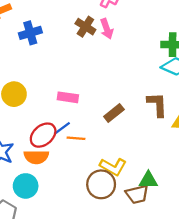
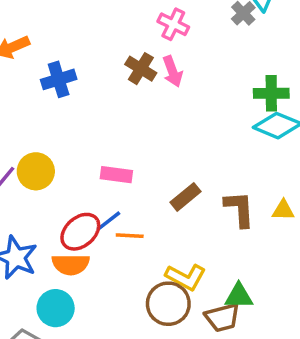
brown L-shape: (157, 105) -> (239, 209), moved

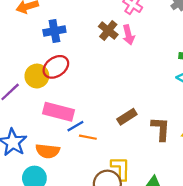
yellow circle: (36, 171) -> (37, 76), moved
pink rectangle: (116, 175) -> (58, 112), moved, size x1.5
red ellipse: (80, 232) -> (56, 67), moved
yellow L-shape: (186, 277) -> (121, 168), turned -125

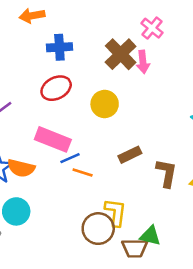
brown cross: (108, 31) -> (121, 54), size x1.4
yellow circle: (37, 76) -> (105, 104), moved
orange semicircle: (48, 151) -> (21, 168), moved

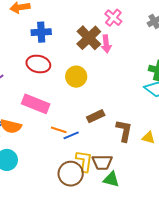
red ellipse: (56, 88) -> (38, 64), turned 40
blue line: (70, 158) -> (71, 135), moved
brown trapezoid: (135, 248) -> (102, 162), moved

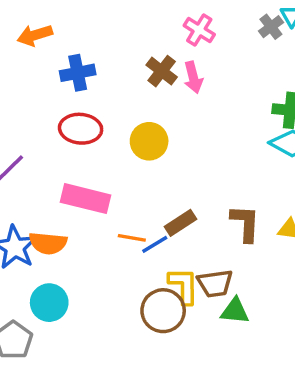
brown cross: (89, 38) -> (162, 71), size x0.7
brown rectangle: (96, 116) -> (181, 223), moved

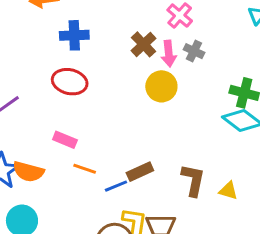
gray cross: (271, 27) -> (194, 51), moved, turned -36
yellow circle: (149, 141) -> (161, 86), moved
pink rectangle: (86, 199) -> (65, 140), size x0.6
orange line: (132, 238) -> (85, 169), moved

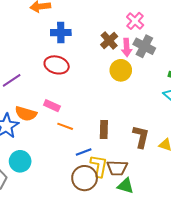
gray cross: (194, 51) -> (144, 46), size x1.5
orange semicircle: (28, 172) -> (26, 114), moved
brown rectangle: (140, 172) -> (104, 130), turned -66
blue line: (116, 186) -> (84, 152), moved

